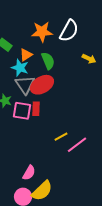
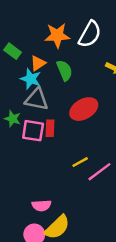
gray triangle: (25, 85) -> (37, 99), turned -45
red ellipse: (42, 85) -> (84, 109), moved
pink semicircle: (29, 173) -> (42, 205), turned 56

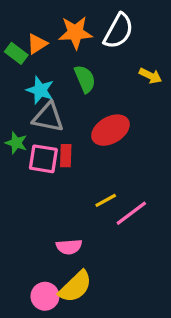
orange triangle: (38, 63) -> (37, 44), moved
pink semicircle: (42, 205) -> (69, 247), moved

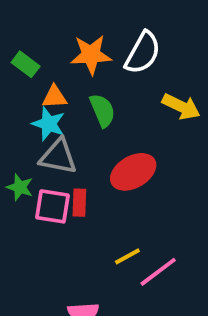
orange triangle: (37, 44) -> (54, 97), moved, turned 30
green rectangle: (16, 53) -> (26, 64), moved
yellow arrow: (150, 76) -> (181, 107), size x1.4

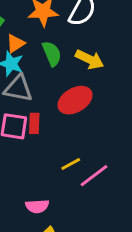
orange triangle: (54, 97) -> (15, 43), turned -30
yellow arrow: (181, 107) -> (90, 59), moved

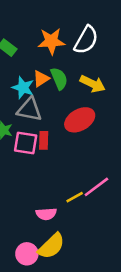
orange triangle: (15, 43) -> (41, 79), moved
yellow line: (71, 164) -> (75, 197), moved

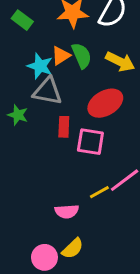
pink square: (26, 143) -> (90, 142), moved
yellow semicircle: (51, 246) -> (73, 248), size x0.7

